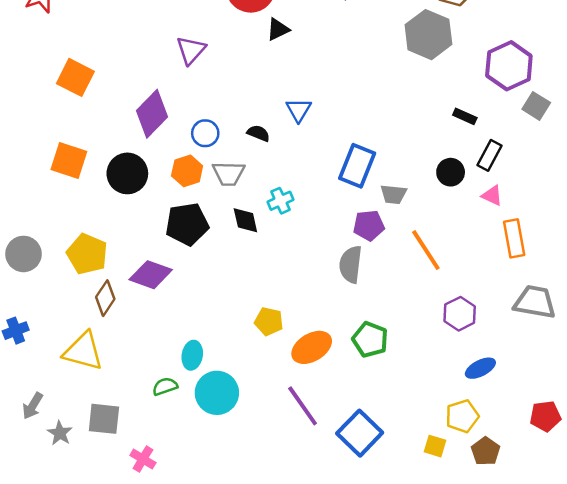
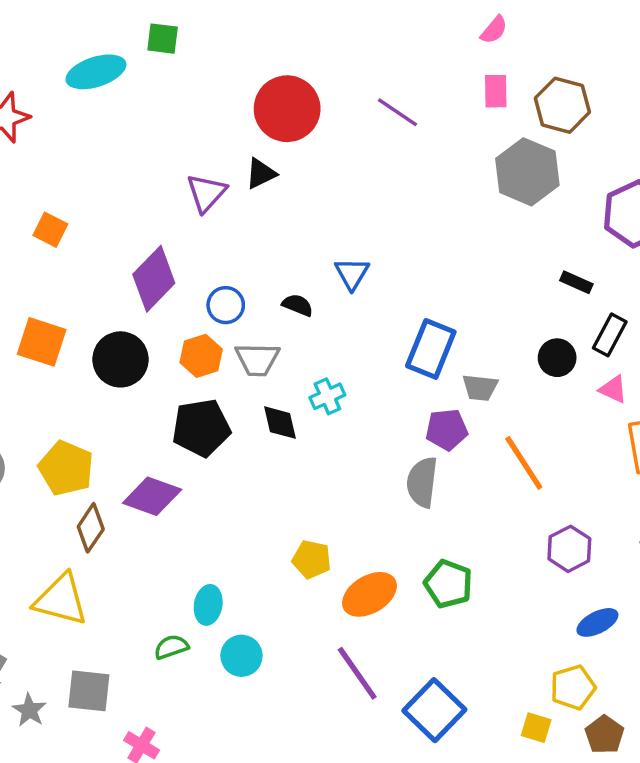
black triangle: (278, 29) -> (261, 174), moved
orange square: (75, 77) -> (50, 230), size x0.7
cyan circle: (217, 393) -> (241, 656), size x0.7

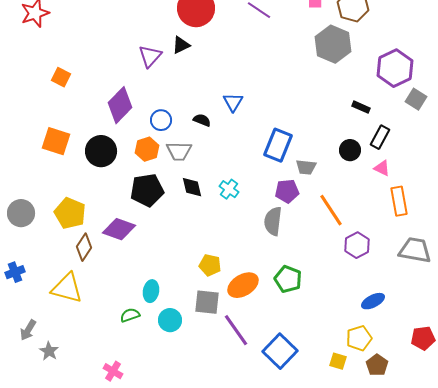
cyan cross: (327, 396) -> (229, 189), moved, turned -30
purple hexagon: (569, 549) -> (357, 245), moved
gray square: (89, 691) -> (207, 302), moved

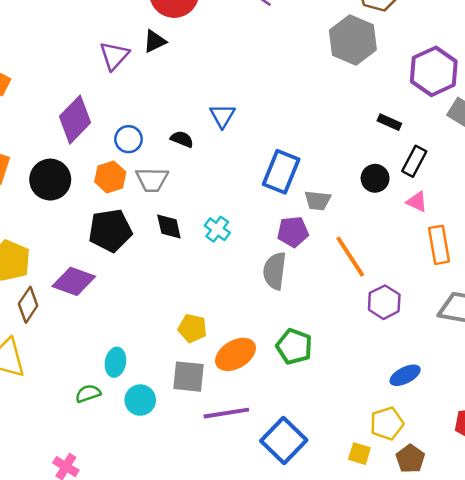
purple line: (236, 330) -> (226, 413), turned -64

